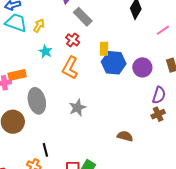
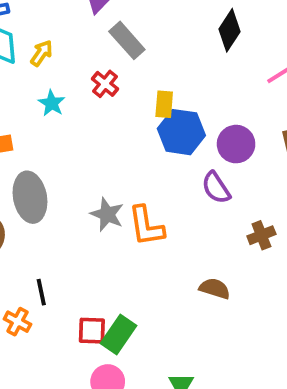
orange L-shape: (70, 68) -> (146, 226), moved, turned -40
purple semicircle: (159, 95) -> (216, 188), moved, turned 126
gray star: (77, 108) -> (107, 214), turned -30
brown semicircle: (125, 136) -> (215, 289), moved

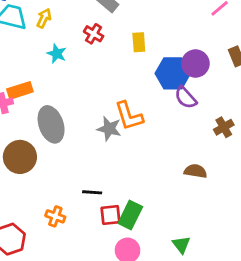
blue hexagon: (181, 132) -> (173, 73), moved
orange L-shape: (146, 226) -> (129, 116), moved
black line: (41, 292) -> (92, 192), moved, turned -66

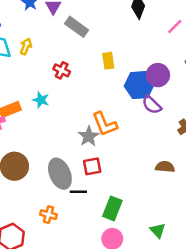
red cross: (94, 34) -> (62, 70), moved
cyan star: (57, 54) -> (41, 100), moved
gray ellipse: (51, 124) -> (60, 174), moved
gray star: (109, 129) -> (89, 136), turned 30
red square: (111, 215) -> (92, 166), moved

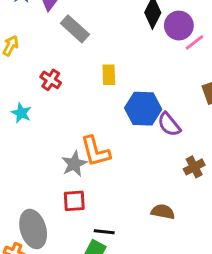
purple circle: (158, 75) -> (179, 26), moved
purple semicircle: (152, 105) -> (169, 124), moved
gray ellipse: (60, 174) -> (33, 229), moved
black line: (78, 192) -> (104, 232), moved

